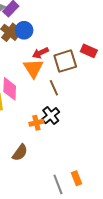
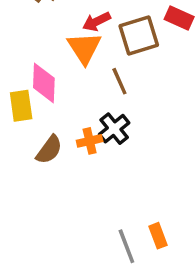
brown semicircle: (20, 153) -> (49, 150), moved

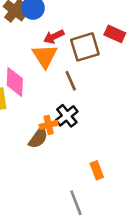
brown semicircle: (49, 150) -> (38, 138), moved
orange rectangle: (158, 236) -> (97, 170), moved

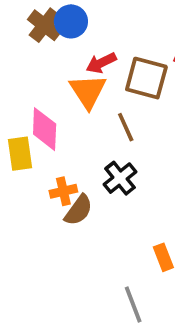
brown square: (85, 47) -> (146, 78), turned 32
orange cross: (49, 125) -> (63, 191), moved

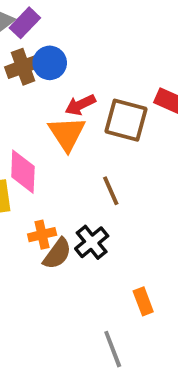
brown cross: (45, 25) -> (23, 67), turned 32
brown line: (126, 127) -> (111, 191), moved
black cross: (120, 178) -> (92, 242), moved

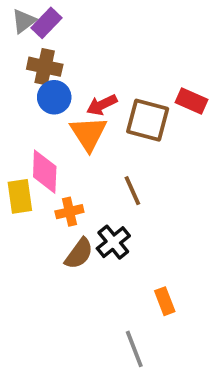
blue circle: (50, 63) -> (54, 97), moved
brown cross: (23, 67) -> (45, 67), turned 32
orange cross: (42, 235) -> (69, 212), moved

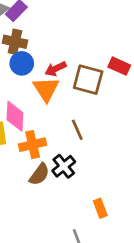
orange cross: (69, 212) -> (33, 145), size x1.4

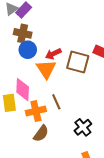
brown line: (77, 130) -> (56, 102), moved
black cross: (64, 166) -> (83, 127), moved

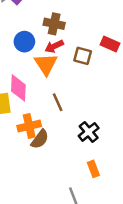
brown cross: (23, 33) -> (54, 24), moved
brown square: (78, 62) -> (83, 56), size x0.7
orange cross: (36, 111) -> (29, 126), moved

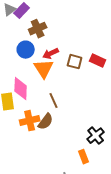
brown cross: (54, 24) -> (38, 29), moved, turned -36
red rectangle: (110, 44) -> (98, 61), moved
black cross: (89, 132) -> (96, 136), moved
brown semicircle: (40, 139) -> (46, 122), moved

